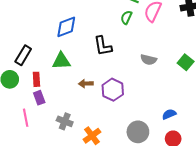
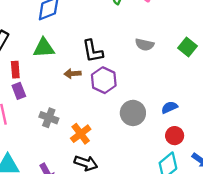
black L-shape: (103, 46) -> (93, 51), moved
gray circle: (138, 132) -> (133, 113), moved

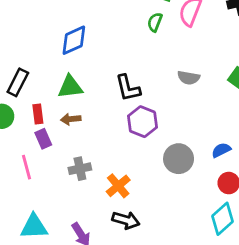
brown arrow: (73, 74) -> (71, 119), moved
gray cross: (49, 118) -> (80, 169), turned -30

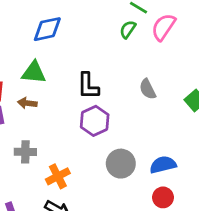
gray semicircle: (189, 78) -> (148, 89), turned 40
blue semicircle: (221, 150) -> (163, 165), size x1.4

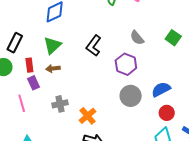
green triangle: (34, 72) -> (52, 45), turned -36
black L-shape: (88, 86) -> (94, 46), turned 50
purple hexagon: (95, 121) -> (126, 64), moved

